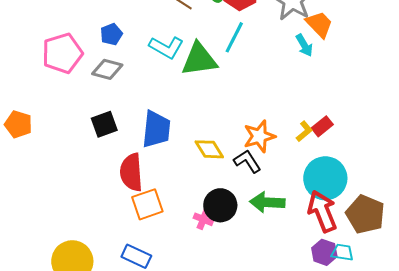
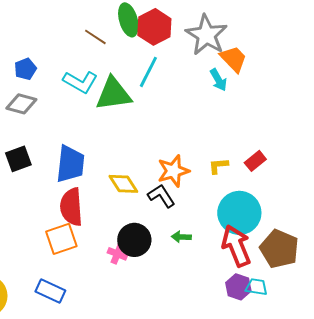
red rectangle: (322, 126) -> (255, 161), moved
yellow L-shape: (304, 131) -> (218, 166), turned -145
red semicircle: (131, 172) -> (71, 207), moved
green arrow: (267, 202) -> (181, 237), size x0.6

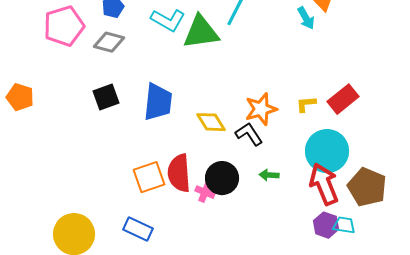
red rectangle: (255, 161) -> (343, 99), size x1.4
red semicircle: (71, 207) -> (179, 173), moved

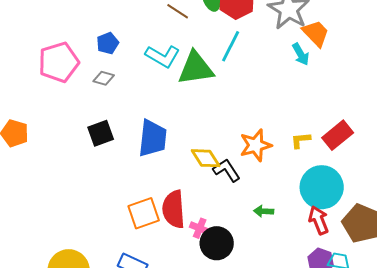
gray diamond: (109, 42) -> (104, 78), size x0.7
black L-shape: (249, 134) -> (227, 170), moved
black circle: (222, 178) -> (217, 243), moved
red arrow: (324, 184) -> (319, 220), size x0.7

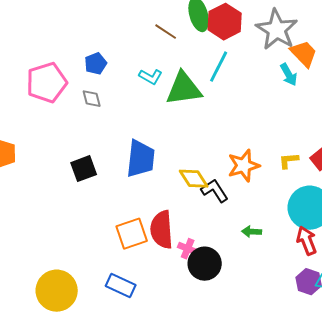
cyan L-shape: (163, 56) -> (151, 77), size x0.7
gray diamond: (104, 78) -> (92, 99), turned 60
black square: (101, 133) -> (84, 169), moved

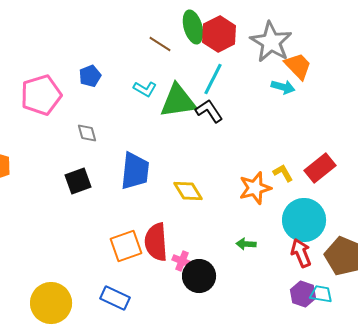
cyan arrow: (289, 75) -> (283, 87), turned -45
gray diamond: (92, 99) -> (87, 133), moved
yellow L-shape: (289, 161) -> (283, 173), turned 65
orange star: (244, 166) -> (255, 188), moved
black L-shape: (215, 191) -> (209, 111), moved

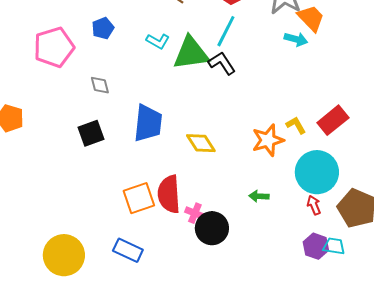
red arrow: (301, 253) -> (314, 205), size x0.7

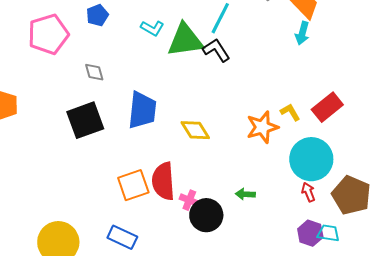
cyan arrow: (296, 39) -> (302, 33), moved, turned 90
black square: (91, 133) -> (85, 120), size x1.4
green arrow: (259, 196) -> (245, 194), moved

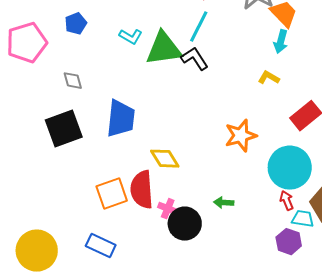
yellow L-shape: (290, 112) -> (269, 78), moved, turned -30
yellow diamond: (195, 130) -> (165, 159), moved
cyan trapezoid: (328, 233) -> (303, 219), moved

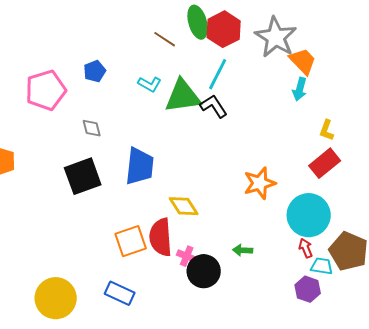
yellow L-shape: (269, 78) -> (327, 130), moved, turned -100

